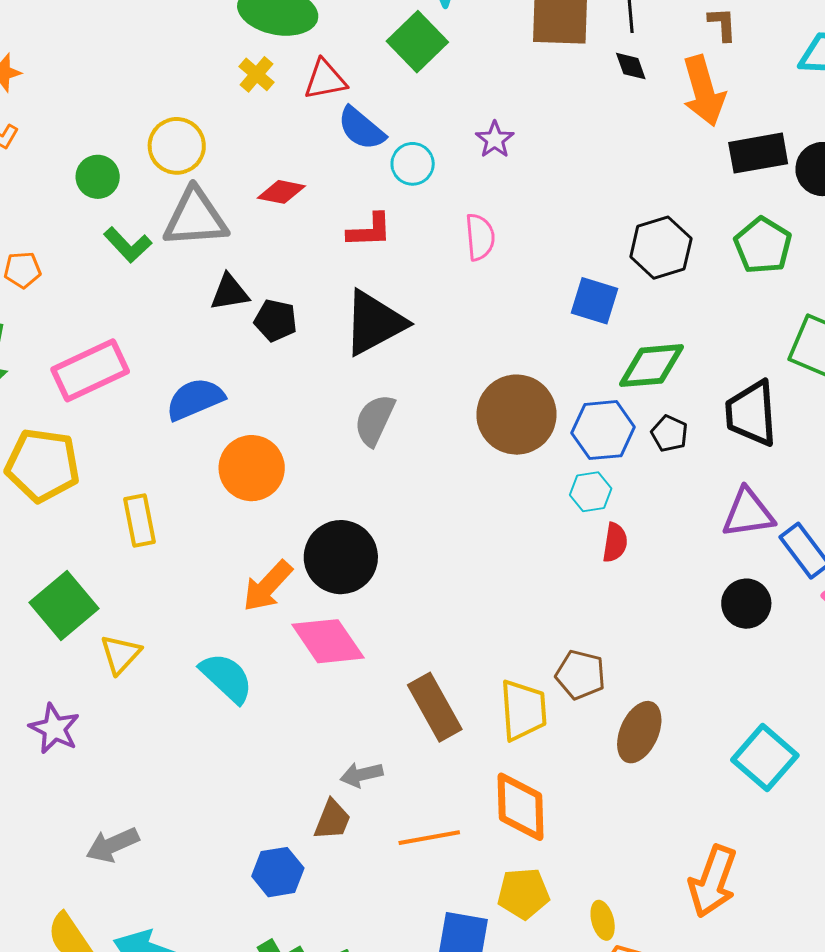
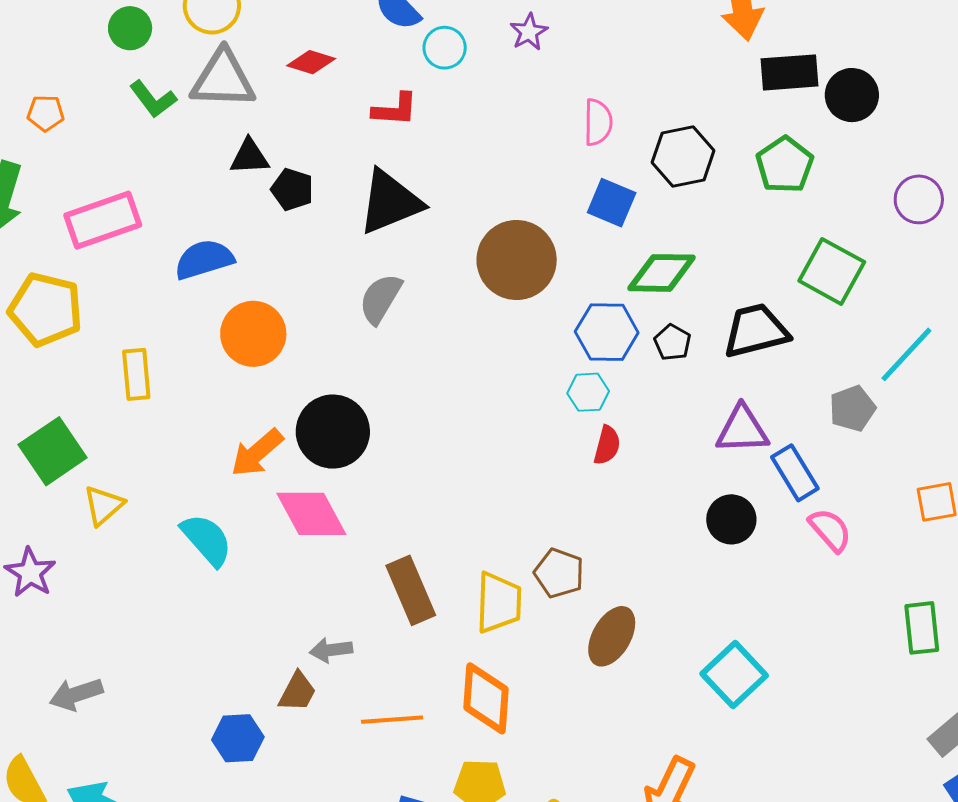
pink semicircle: (480, 237) -> (598, 122), moved
black trapezoid: (751, 413) -> (756, 331), turned 74
brown circle: (516, 415) -> (517, 260), moved

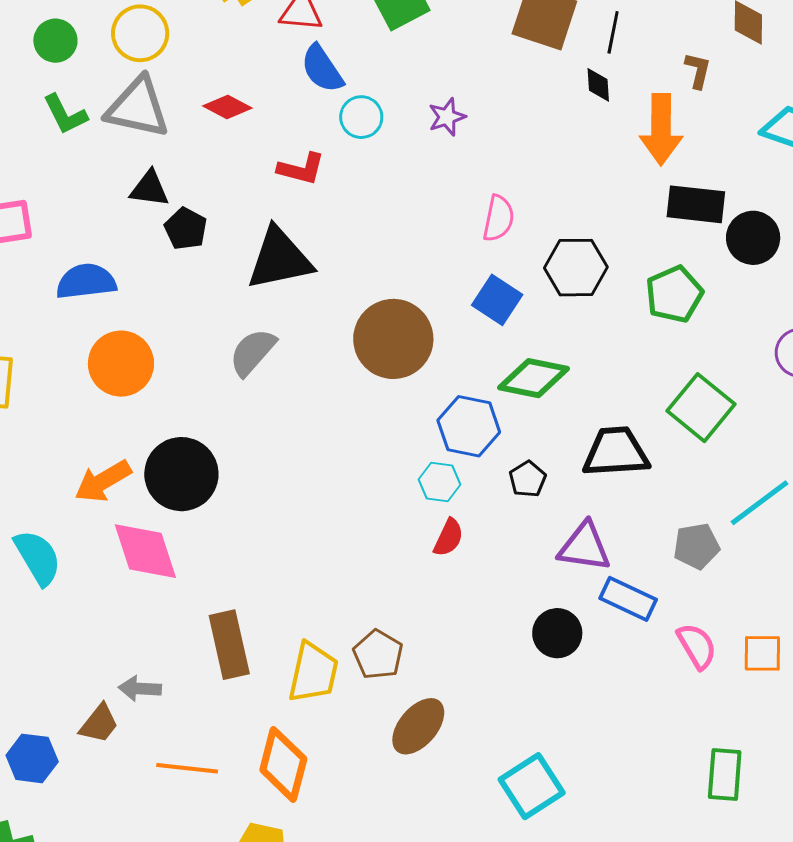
black pentagon: (672, 342) -> (528, 479), moved
blue rectangle: (795, 473) -> (628, 599), turned -44
pink semicircle: (830, 530) -> (697, 646), moved

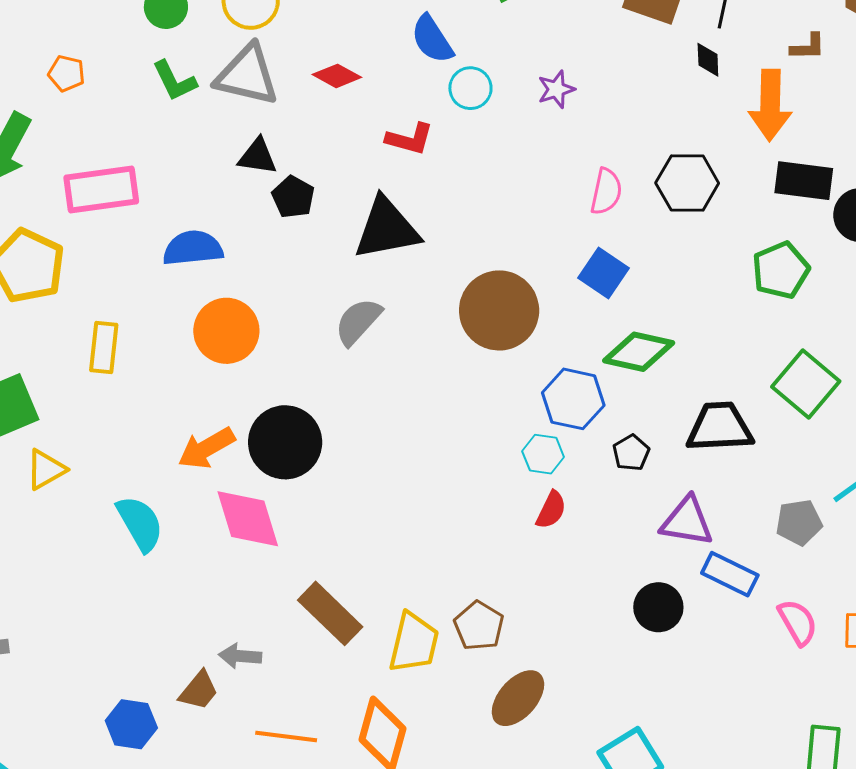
brown L-shape: (698, 70) -> (808, 47), turned 75
black hexagon: (576, 268) -> (687, 183), moved
brown rectangle: (229, 645) -> (330, 613), turned -34

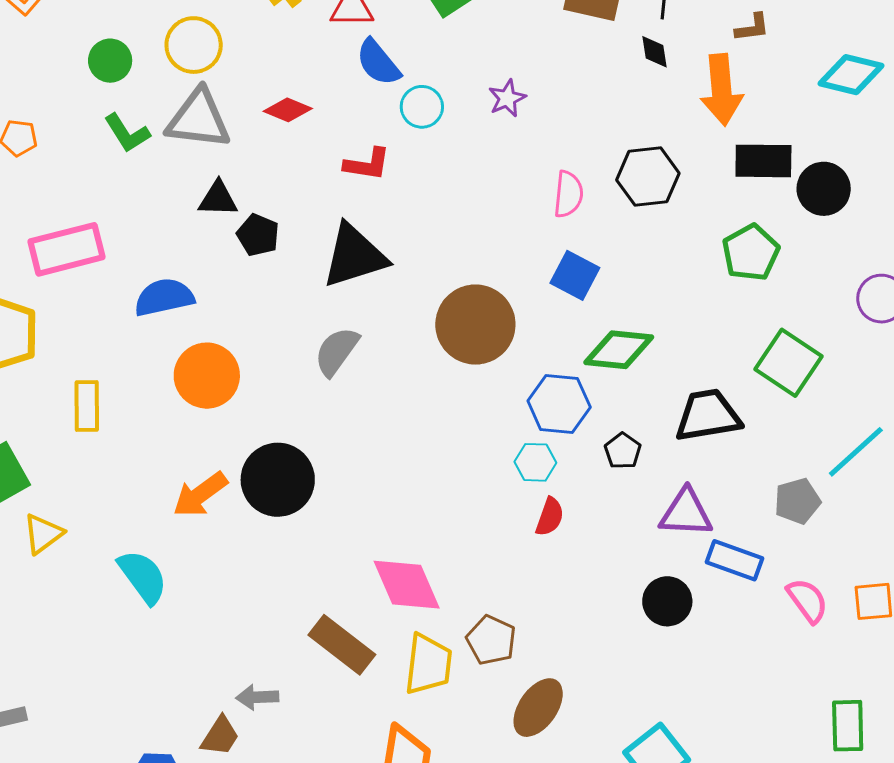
pink diamond: (248, 519) -> (407, 585), moved

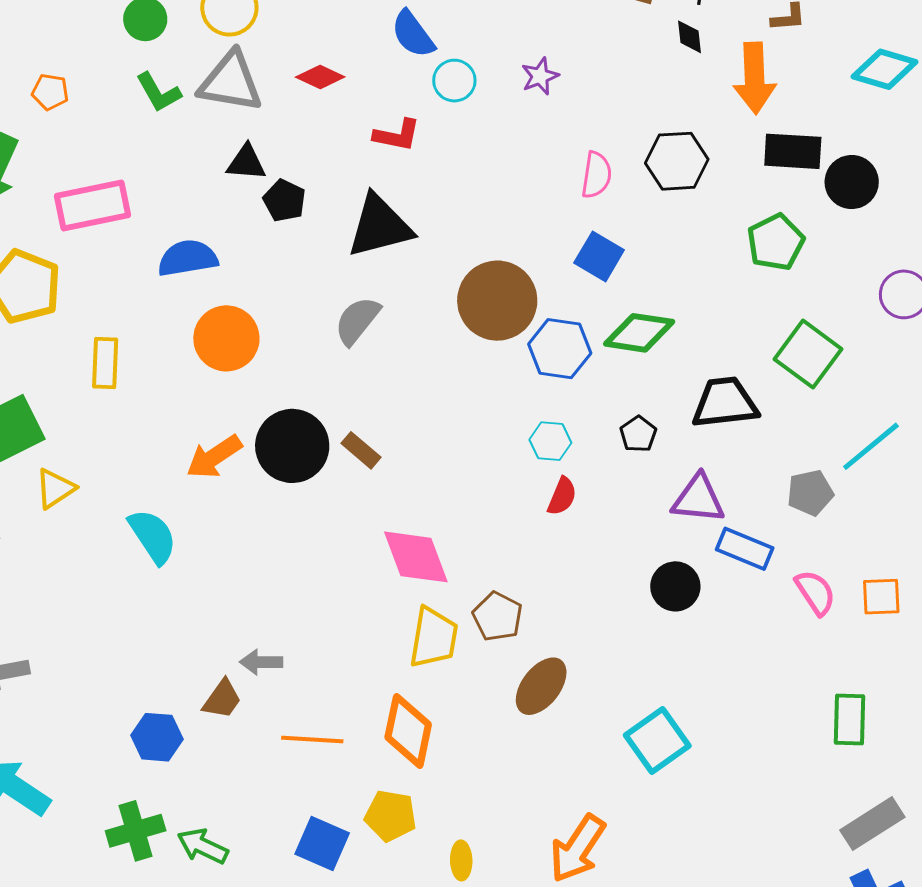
blue hexagon: (559, 404) -> (560, 349), moved
brown rectangle: (342, 645) -> (361, 450), moved, size x0.6

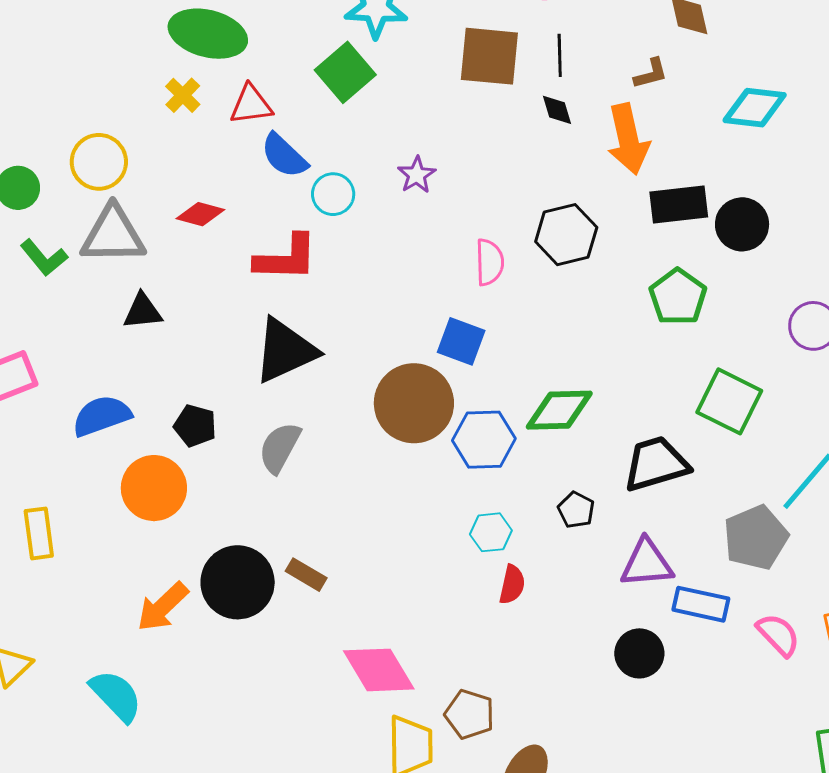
red L-shape: (397, 135) -> (286, 258), size x1.4
black pentagon: (284, 201) -> (195, 426), moved
blue square: (599, 256) -> (461, 341), moved
gray pentagon: (810, 493) -> (756, 538), size x1.4

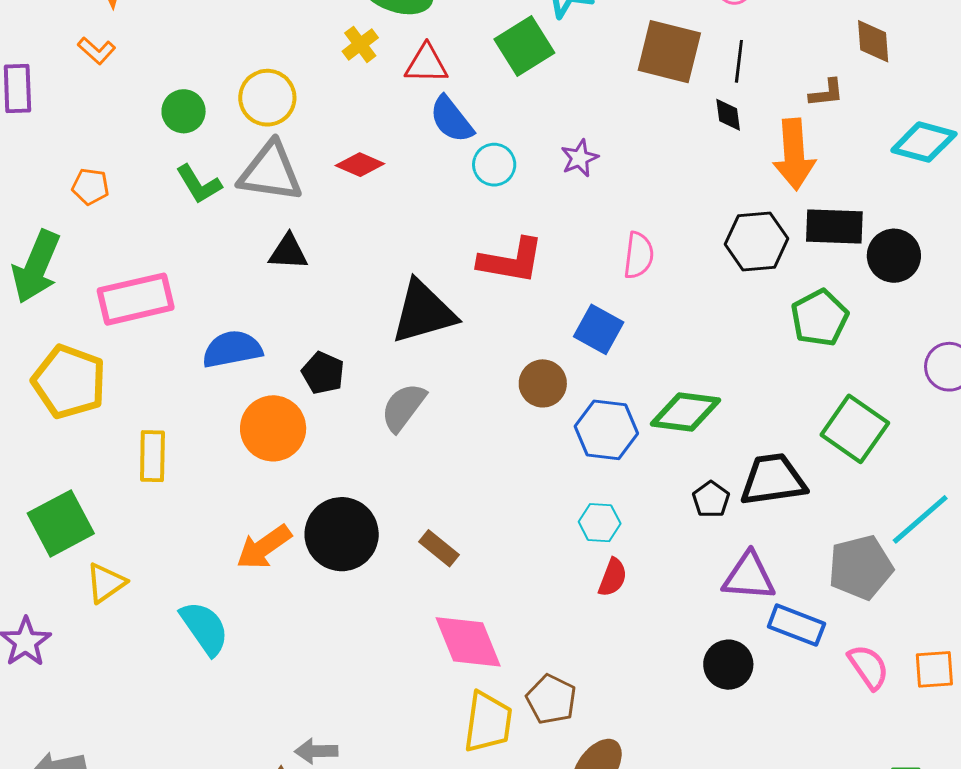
black hexagon: (566, 235) -> (756, 241), moved
red L-shape: (286, 258) -> (511, 261), moved
brown circle: (414, 403) -> (543, 383), size x0.6
black pentagon: (576, 510) -> (711, 499), moved
brown rectangle: (306, 575) -> (439, 548), moved

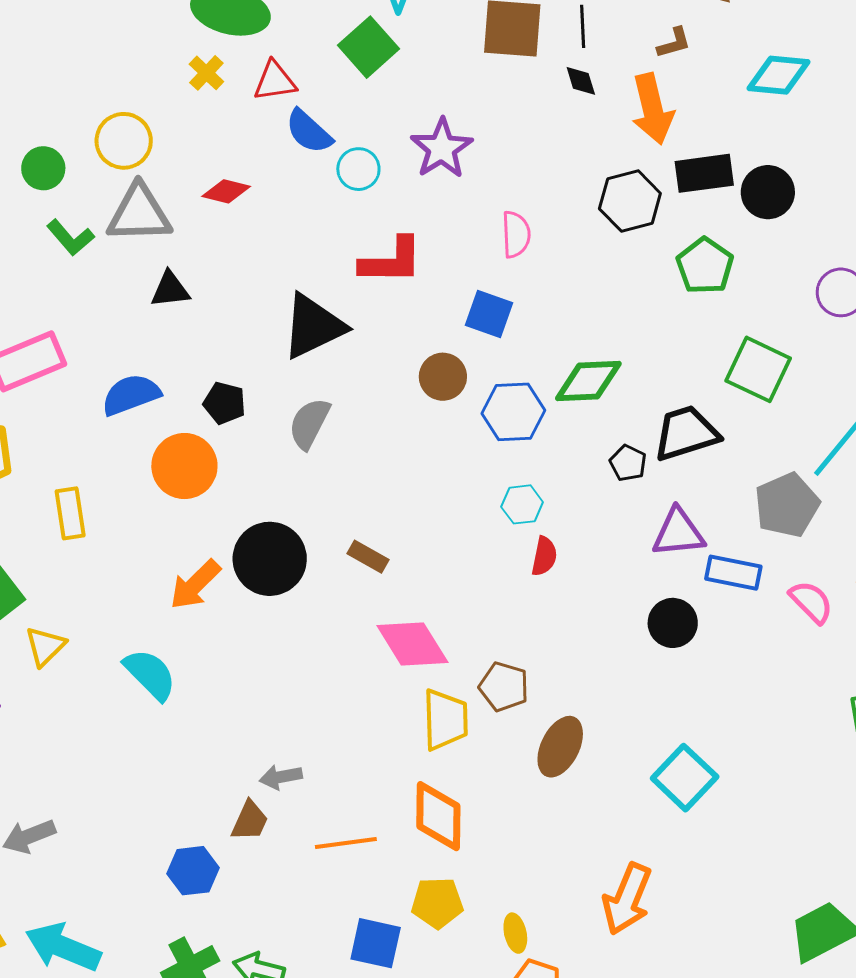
purple star: (580, 158) -> (442, 148), size x1.6

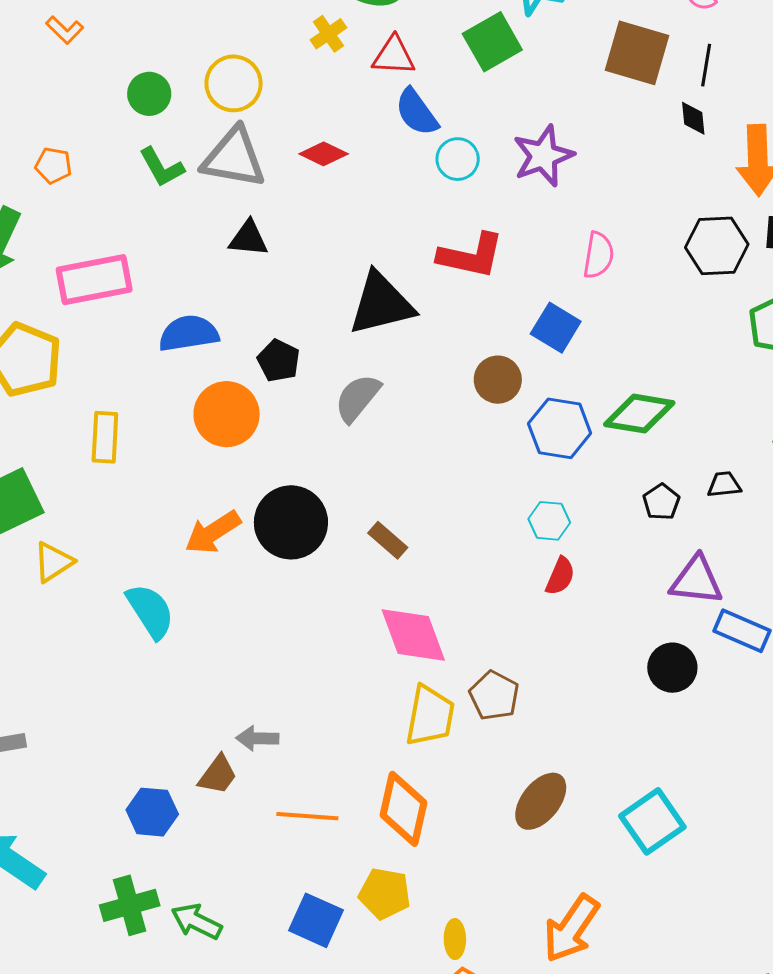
black trapezoid: (686, 433) -> (724, 485), size x0.5
brown ellipse: (560, 747) -> (541, 801), moved

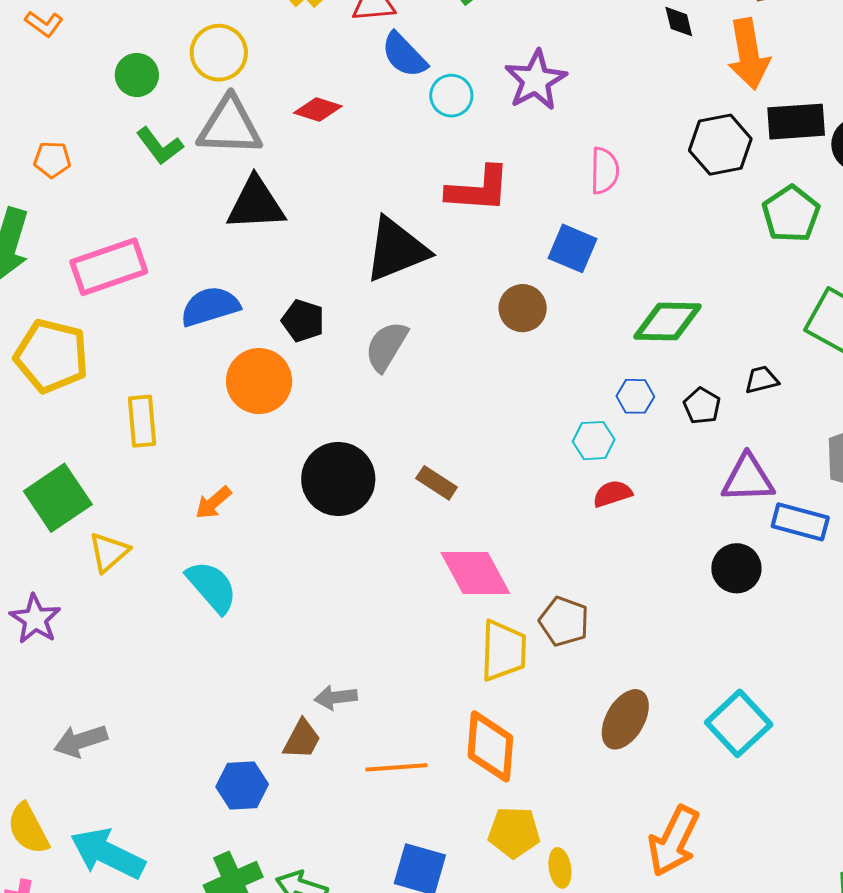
black triangle: (249, 238) -> (256, 204), size x1.5
blue hexagon: (560, 428) -> (635, 396), moved, size x0.6
orange arrow: (213, 532) -> (213, 503), moved, size x0.7
red semicircle: (560, 576) -> (612, 494), turned -123
yellow pentagon: (385, 893) -> (514, 832), moved

